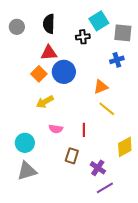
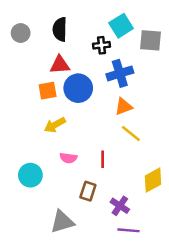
blue cross: (117, 60) -> (120, 73), moved, size x1.5
orange square: (39, 74) -> (48, 91), turned 35
gray triangle: (27, 171) -> (62, 222), moved
purple line: (105, 188) -> (128, 230), turned 36

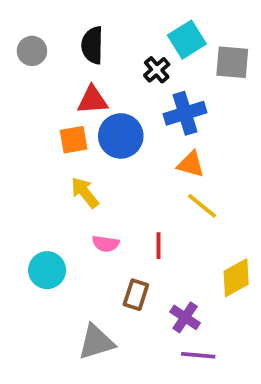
black cross: (101, 45) -> (157, 70), turned -35
orange triangle: (124, 107) -> (191, 164), turned 36
yellow arrow: (55, 125) -> (85, 193), turned 80

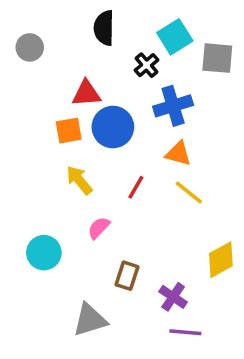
black semicircle: (92, 45) -> (104, 28), moved
pink semicircle: (106, 244) -> (99, 228), turned 125
red line: (159, 246) -> (136, 187), moved, turned 30

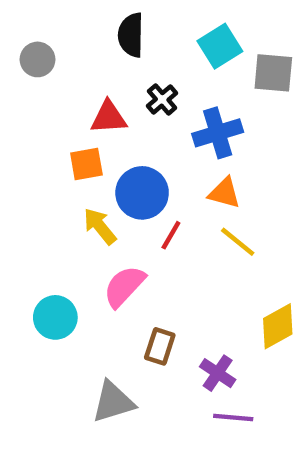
black cross: (147, 65) -> (162, 99), moved
blue circle: (113, 127) -> (142, 193), moved
pink semicircle: (99, 228) -> (124, 286), size x1.5

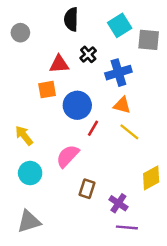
yellow arrow: (100, 226) -> (24, 136), moved
gray triangle: (113, 402) -> (29, 221), moved

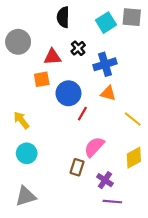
gray circle: (20, 33) -> (18, 42), moved, size x1.5
gray square: (149, 40) -> (132, 17), moved
yellow line: (129, 132) -> (133, 119), moved
pink semicircle: (68, 156) -> (94, 147), moved

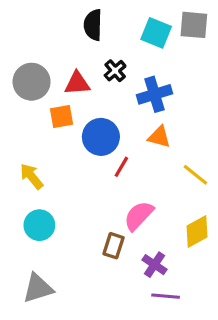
cyan square: (106, 23) -> (156, 33), turned -36
gray circle: (18, 42) -> (32, 82), moved

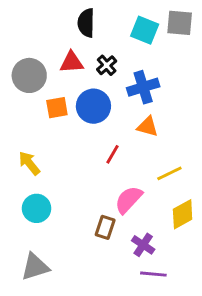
red triangle: (77, 83) -> (72, 62), moved
blue circle: (101, 137) -> (93, 106), moved
yellow line: (195, 175) -> (169, 173), moved, turned -65

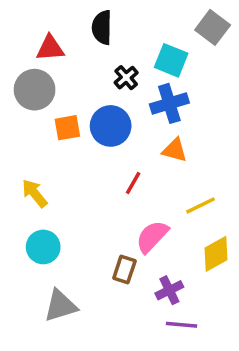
gray square: (180, 23) -> (213, 27), turned 32
cyan square: (145, 30) -> (171, 60), moved
red triangle: (72, 62) -> (50, 48), moved
purple cross: (143, 245) -> (169, 290), turned 30
gray triangle: (35, 267) -> (60, 306), moved

